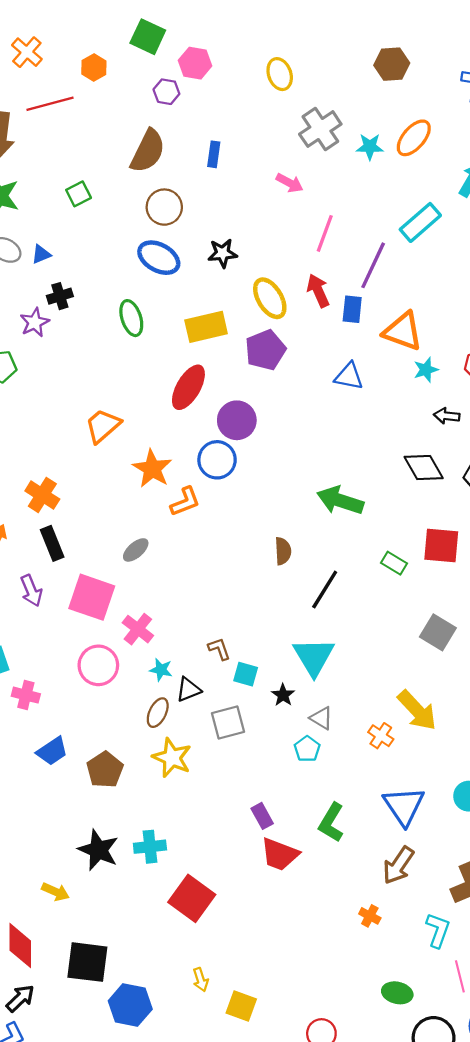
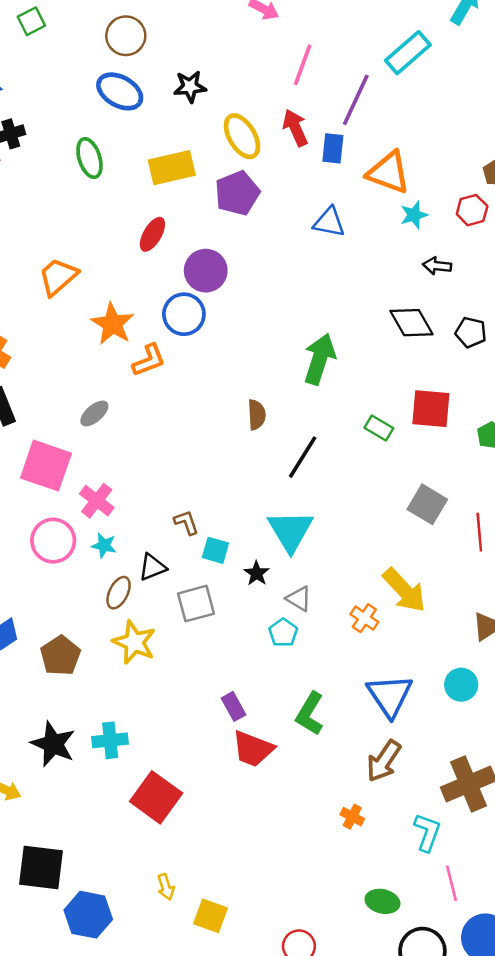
red ellipse: (188, 387) -> (152, 234), size x0.7
green arrow: (340, 500) -> (320, 359), turned 90
cyan star: (161, 670) -> (104, 545), moved

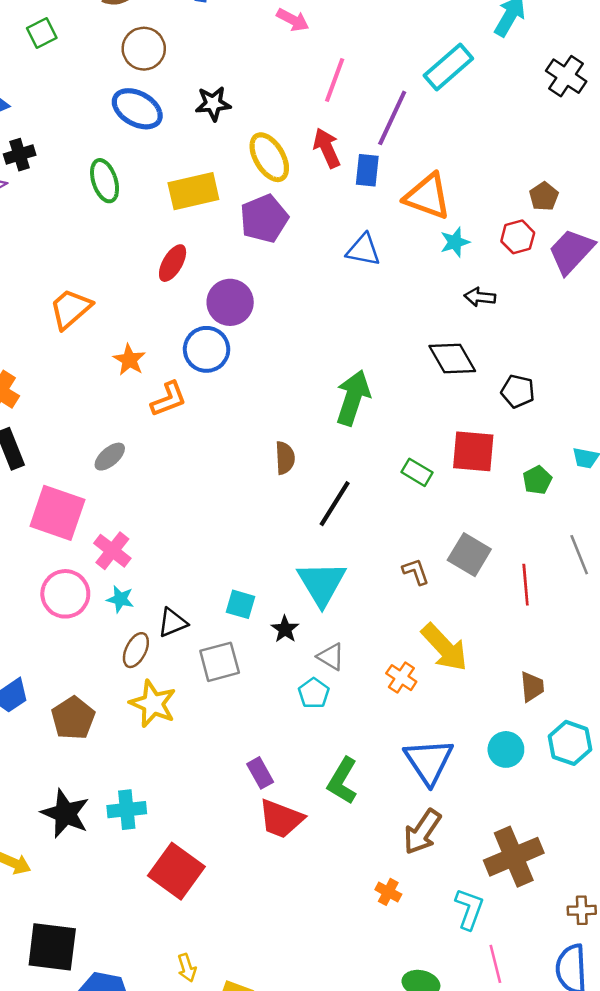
orange star: (112, 324) -> (129, 360), size x0.7
black pentagon: (471, 332) -> (518, 391), moved
brown L-shape: (186, 522) -> (416, 572), moved

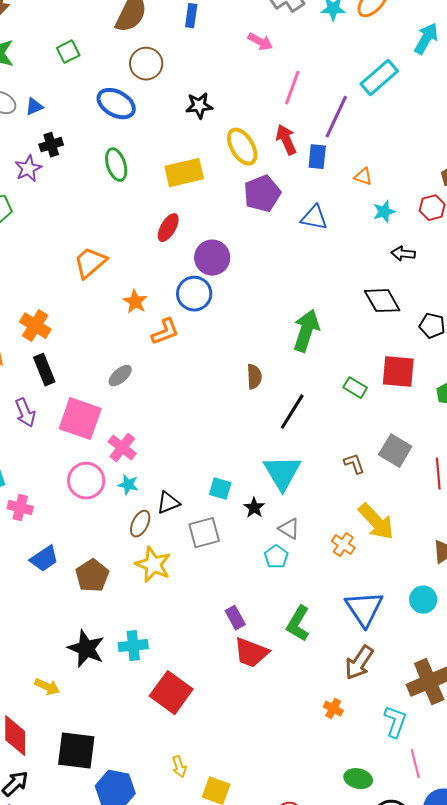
blue ellipse: (137, 109) -> (116, 104), moved
orange triangle: (427, 196) -> (363, 177), size x0.5
purple pentagon: (264, 219) -> (262, 194), moved

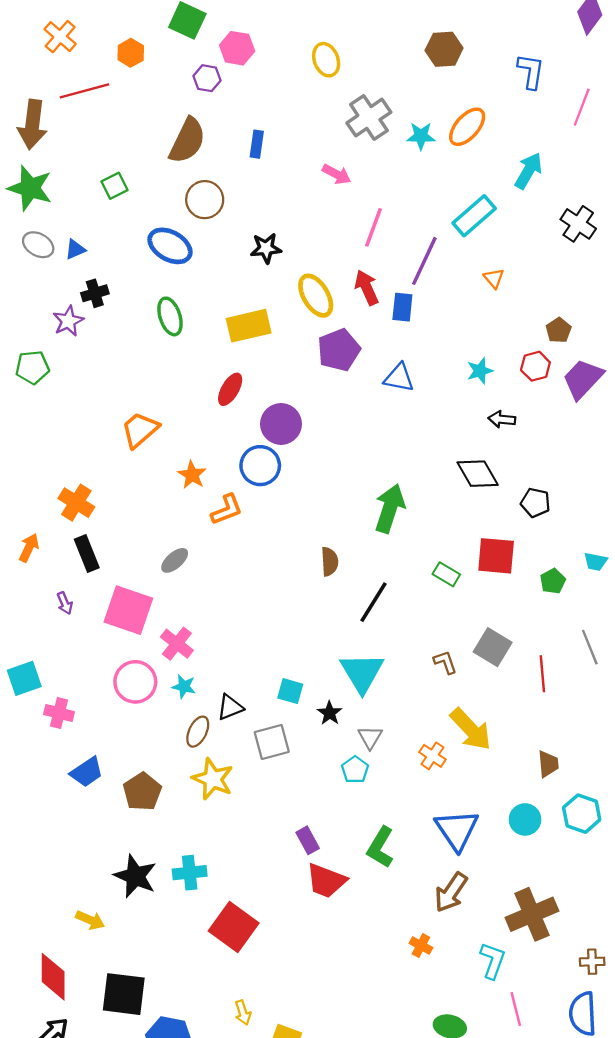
orange triangle: (363, 177) -> (494, 278), moved, turned 30
purple arrow: (25, 413) -> (65, 603), size x0.7
gray triangle: (289, 529) -> (370, 737), turned 30

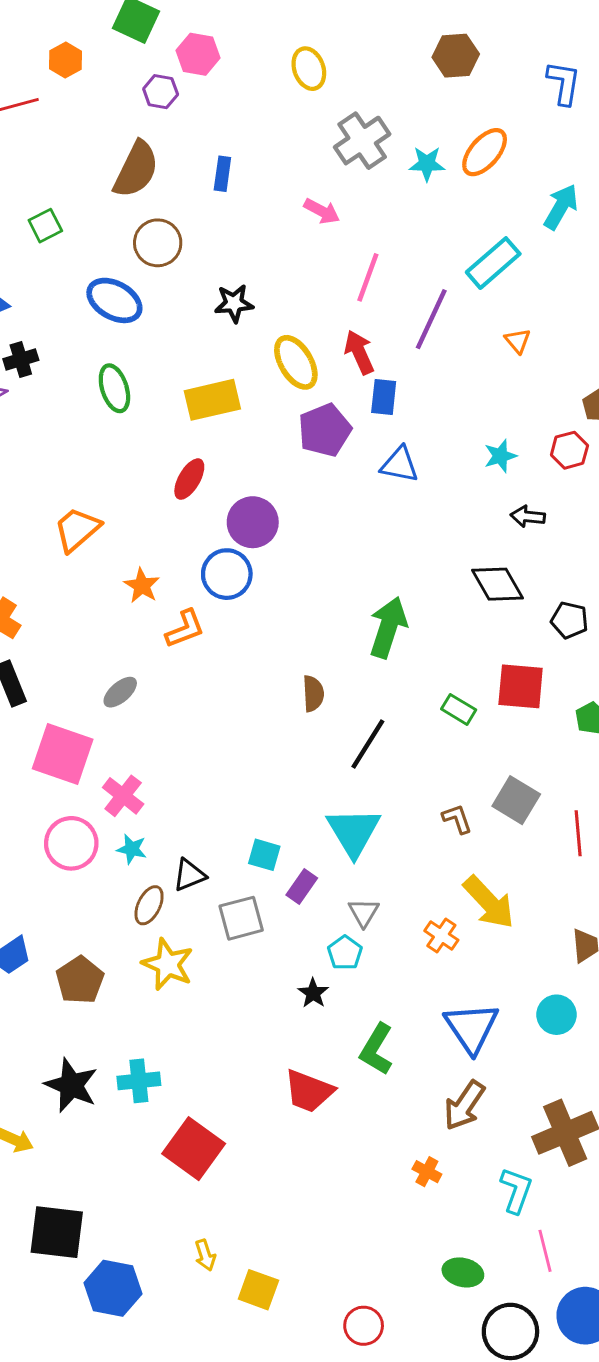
blue rectangle: (402, 307) -> (384, 397), moved
black star: (330, 713) -> (313, 993), moved
purple rectangle: (308, 840) -> (302, 887), moved, turned 64

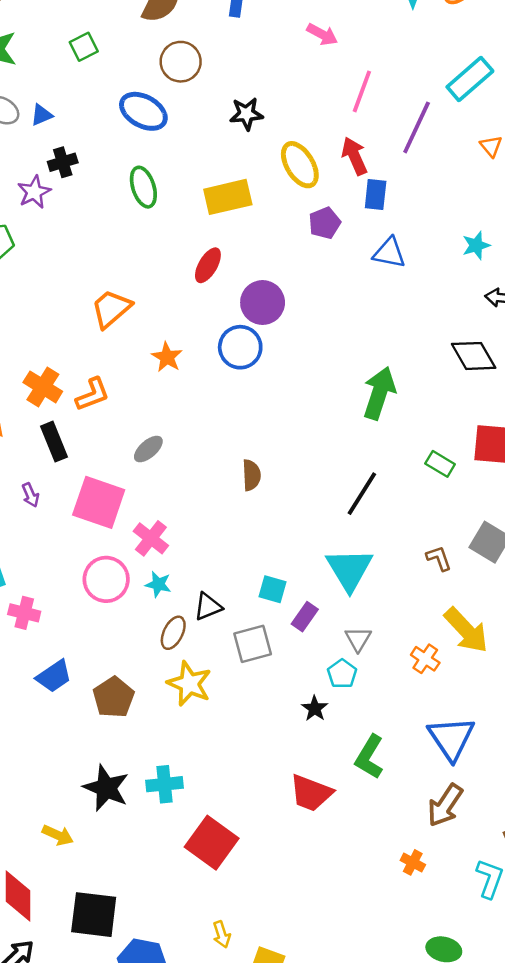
purple pentagon: (325, 430) -> (325, 223), size x0.7
orange L-shape: (185, 629) -> (92, 394), moved
brown semicircle: (313, 694) -> (251, 475), moved

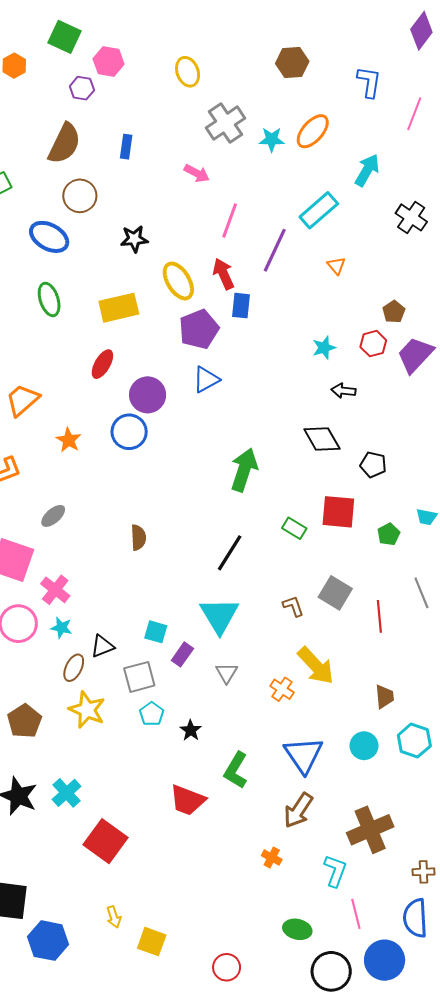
purple pentagon: (325, 223) -> (199, 329), size x1.5
blue triangle: (389, 253) -> (206, 379), moved, turned -40
cyan pentagon: (342, 674) -> (152, 714), moved
cyan cross: (164, 784) -> (67, 793), turned -36

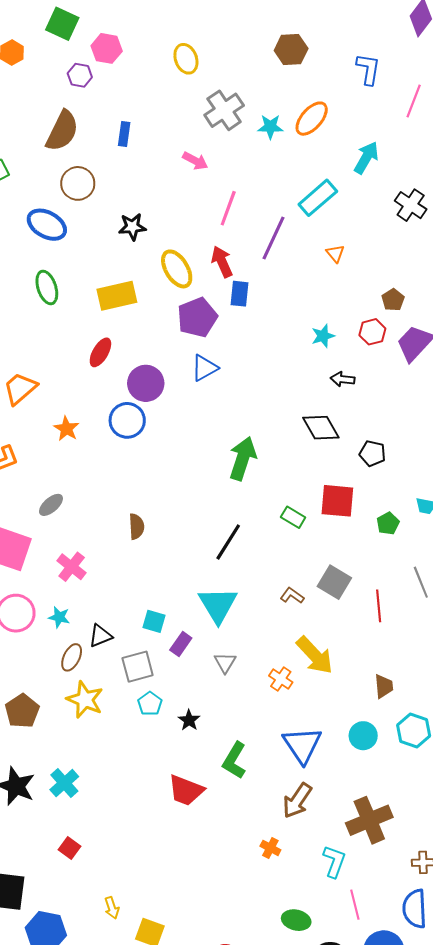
pink cross: (55, 590) -> (72, 567), moved
brown L-shape: (293, 606) -> (292, 596), turned -35
red square: (106, 841) -> (70, 848), moved, size x0.5

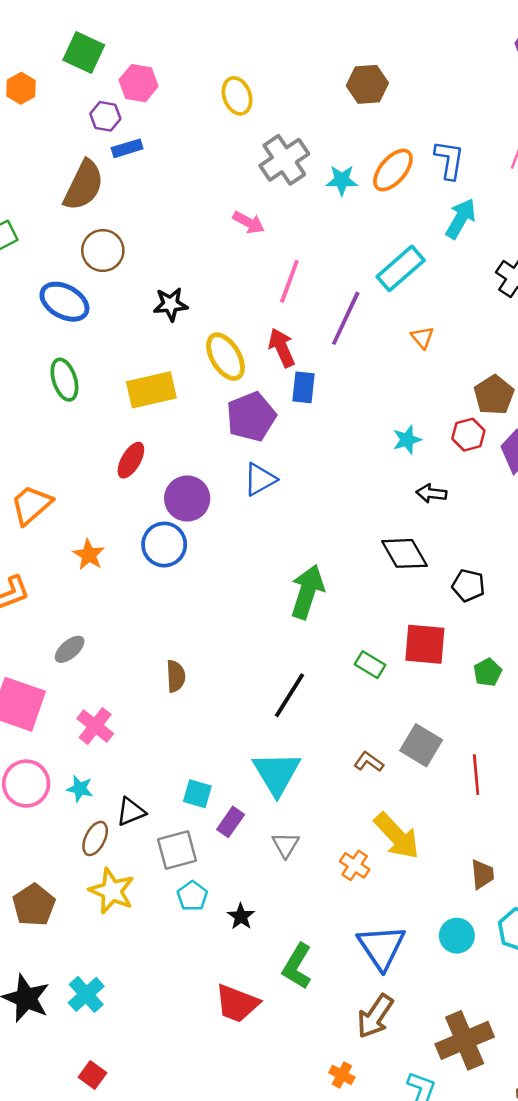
blue L-shape: (368, 69) -> (449, 160), moved
blue rectangle: (124, 134) -> (127, 148), moved, turned 65
brown pentagon: (393, 300) -> (494, 395), size x1.4

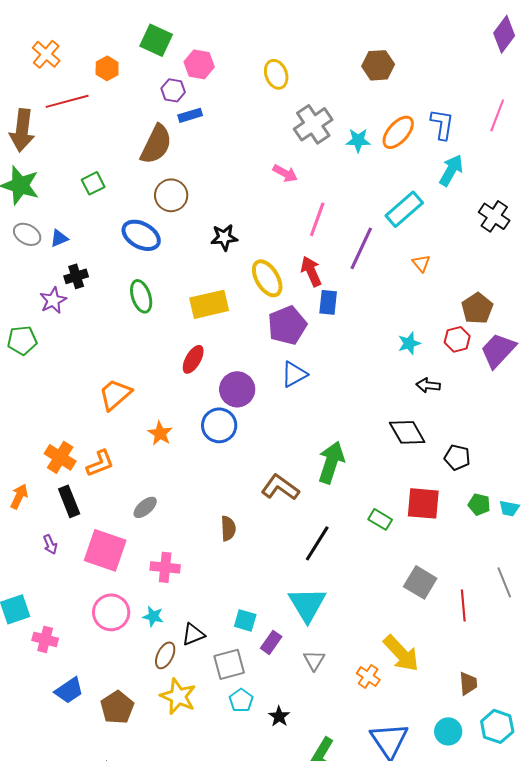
green pentagon: (488, 672) -> (479, 504), moved, turned -30
pink cross: (95, 726) -> (165, 567), turned -32
brown L-shape: (369, 762) -> (280, 487), moved, size x1.6

